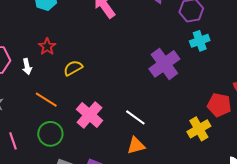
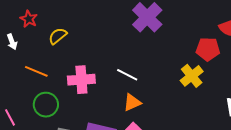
pink cross: (89, 115) -> (81, 80), turned -36

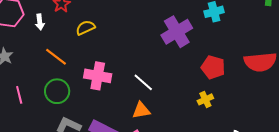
red pentagon: (208, 49) -> (213, 67), moved
yellow cross: (192, 76) -> (205, 99), size x0.7

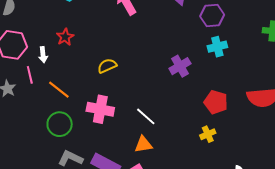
yellow semicircle: (85, 28) -> (107, 66), moved
purple cross: (177, 32) -> (180, 66), size x0.7
pink line: (19, 95) -> (30, 75), moved

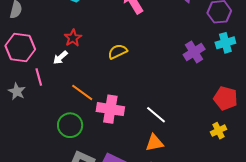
white arrow: (43, 55) -> (60, 58), moved, turned 56
yellow semicircle: (107, 66) -> (118, 52), moved
purple cross: (180, 66) -> (194, 52), moved
orange line: (59, 90) -> (82, 92), moved

